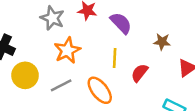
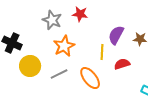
purple semicircle: (121, 23) -> (116, 35), moved, turned -108
red semicircle: (140, 73) -> (122, 64), turned 35

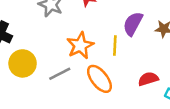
orange star: (64, 46) -> (80, 45), moved
red semicircle: (122, 64) -> (148, 79), moved

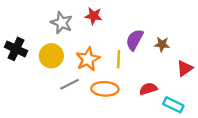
yellow circle: (23, 63) -> (51, 56), moved
orange ellipse: (99, 79) -> (105, 89), turned -50

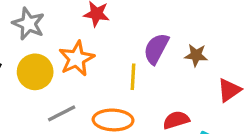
gray star: (62, 23) -> (28, 24), moved
orange star: (88, 59) -> (77, 59), moved

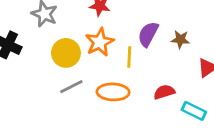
orange star: (77, 59) -> (100, 42), moved
yellow circle: (35, 72) -> (66, 53), moved

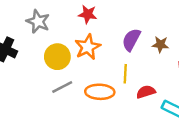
yellow line: (129, 57) -> (125, 74), moved

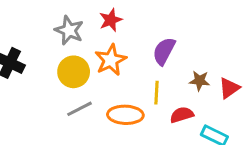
red star: (88, 14) -> (111, 20), turned -30
gray star: (38, 22) -> (69, 30), moved
brown star: (160, 45) -> (200, 81), moved

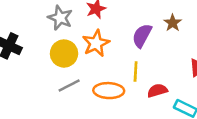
brown star: (200, 81) -> (173, 23), moved, turned 30

